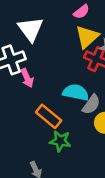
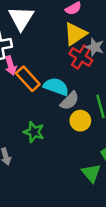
orange rectangle: (49, 116) -> (28, 79), moved

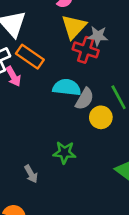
orange rectangle: (28, 79) -> (30, 57), moved
green star: (34, 132) -> (64, 152), moved

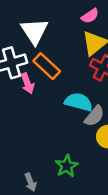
green star: (64, 152) -> (67, 166), turned 30

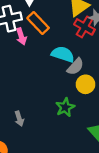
green star: (67, 166) -> (65, 107), moved

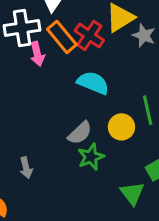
red cross: (84, 27) -> (89, 35), moved
gray semicircle: (75, 67) -> (80, 133), moved

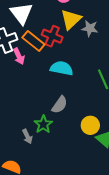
yellow circle: (121, 127) -> (90, 125), moved
green star: (91, 157) -> (43, 124), moved

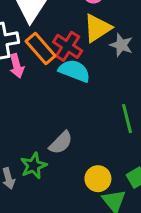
cyan semicircle: (62, 68) -> (74, 71), moved

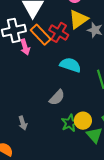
cyan semicircle: (74, 71) -> (70, 65), moved
green star: (33, 166) -> (70, 123), moved

